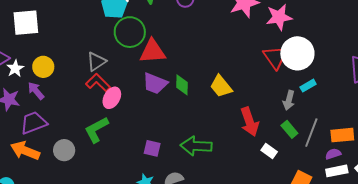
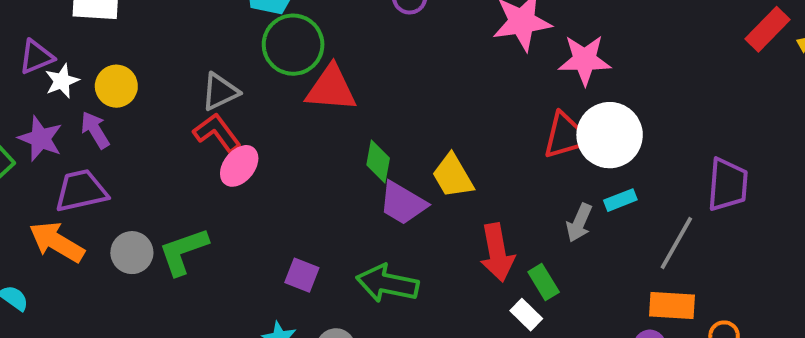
red triangle: (275, 57) -> (566, 136), turned 40
purple trapezoid: (155, 83) -> (403, 203), moved
green rectangle: (289, 129) -> (544, 282), moved
green L-shape: (96, 130) -> (183, 251), moved
gray line: (311, 133) -> (676, 243), moved

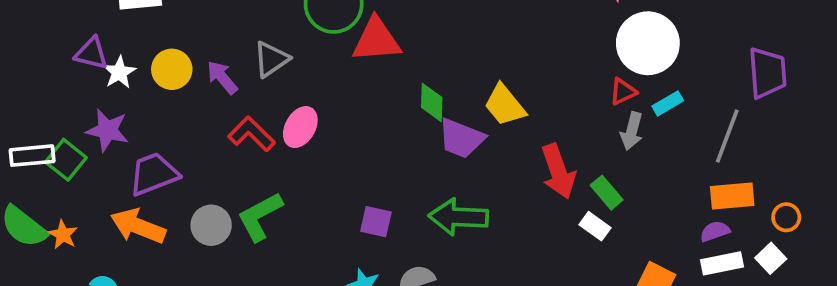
purple triangle: (36, 57) -> (91, 53), turned 45
purple arrow: (95, 130) -> (222, 77), moved
red L-shape: (217, 133) -> (252, 134), moved
red triangle: (566, 136) -> (623, 92), moved, size x0.6

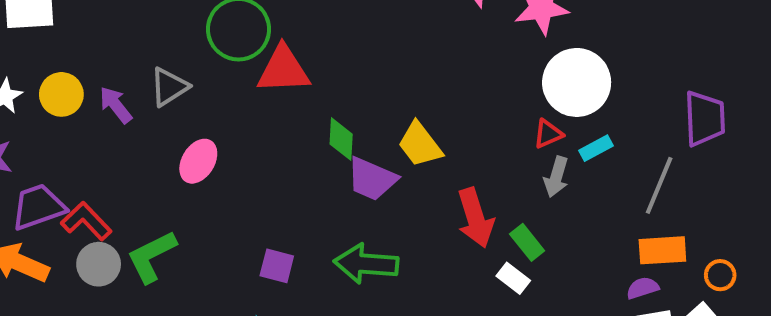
red L-shape: (252, 134) -> (86, 221), moved

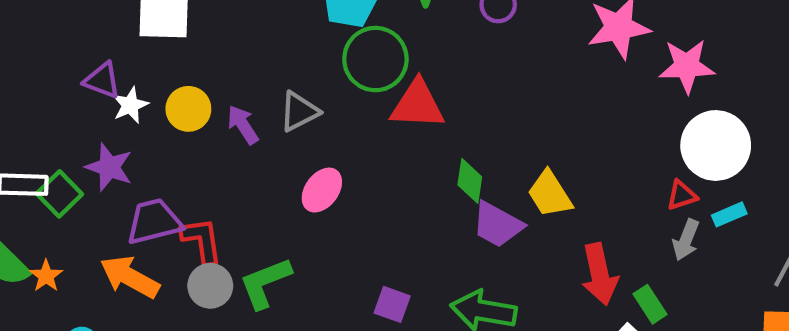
red L-shape: (86, 221) -> (202, 241), turned 30

